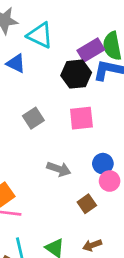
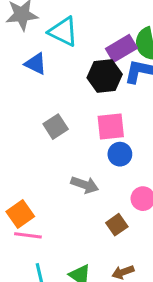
blue circle: (103, 164) -> (120, 154), moved

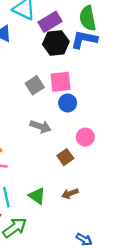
purple rectangle: (121, 48) -> (50, 22), moved
gray square: (56, 127) -> (35, 85), moved

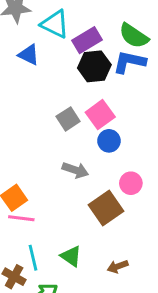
green semicircle: (88, 18) -> (134, 36), turned -45
pink square: (61, 82) -> (100, 115), turned -30
brown square: (65, 157) -> (106, 208), size x1.6
brown arrow: (70, 194) -> (118, 266), moved

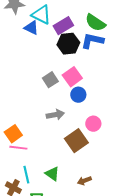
blue triangle: (29, 55) -> (31, 28), moved
gray arrow: (75, 170) -> (55, 115), turned -30

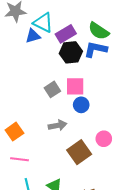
blue triangle: (31, 28) -> (33, 36), turned -42
pink square: (72, 77) -> (75, 86), turned 36
pink circle: (93, 124) -> (104, 139), moved
orange square: (13, 134) -> (14, 132), moved

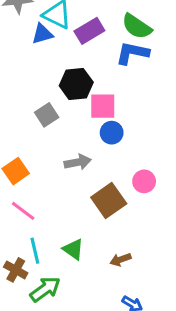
black hexagon: (71, 52) -> (76, 84), moved
gray square: (52, 89) -> (47, 115), moved
pink line: (20, 159) -> (23, 211), turned 30

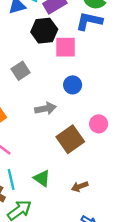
black hexagon: (76, 84) -> (44, 31), moved
pink square: (103, 106) -> (65, 47), moved

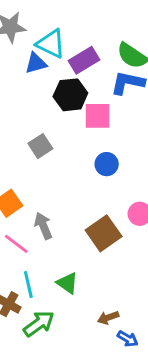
gray arrow: (45, 109) -> (43, 226), moved, turned -102
brown arrow: (80, 187) -> (108, 318), moved

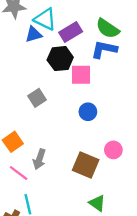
gray arrow: (43, 226) -> (39, 159), turned -138
brown square: (104, 233) -> (86, 165), turned -32
green triangle: (67, 283) -> (97, 203), moved

